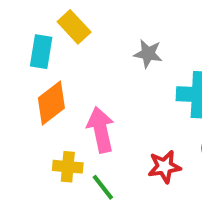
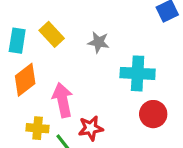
yellow rectangle: (74, 27) -> (52, 34), moved
red star: (164, 167) -> (91, 128), moved

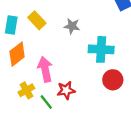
yellow cross: (38, 128) -> (26, 90), turned -35

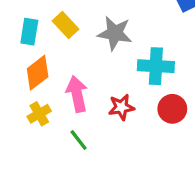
gray star: (72, 26) -> (115, 33), size x1.5
yellow cross: (26, 90) -> (39, 114), moved
red star: (66, 90) -> (121, 107), moved

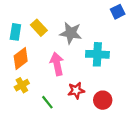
pink arrow: (77, 94) -> (57, 64), moved
red star: (121, 107) -> (76, 91), moved
red circle: (172, 109) -> (103, 100), moved

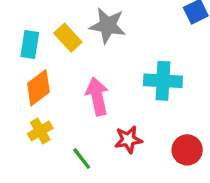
gray star: (71, 33) -> (108, 26), moved
red circle: (103, 100) -> (187, 150), moved

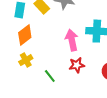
pink arrow: (97, 96) -> (72, 40), moved

